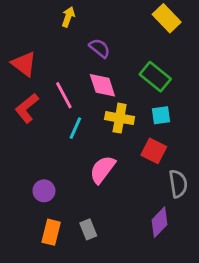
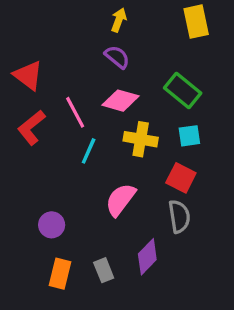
yellow arrow: (68, 17) -> (119, 20), moved
yellow rectangle: (167, 18) -> (196, 22), turned 32
pink diamond: (102, 85) -> (120, 101), turned -56
gray semicircle: (178, 184) -> (179, 216), moved
purple diamond: (160, 222) -> (147, 257), moved

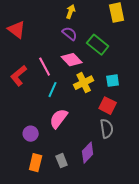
red triangle: (28, 75) -> (17, 30), moved
green rectangle: (183, 90) -> (98, 45), moved
pink diamond: (120, 101) -> (72, 60), turned 30
yellow cross: (141, 139) -> (84, 83), turned -36
pink semicircle: (120, 200) -> (59, 119), moved

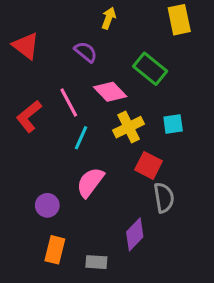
purple semicircle: (70, 34) -> (86, 52), moved
red square: (108, 106) -> (149, 165), moved
gray rectangle: (62, 161) -> (96, 262), moved, turned -64

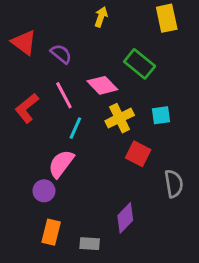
purple semicircle: (86, 52) -> (61, 54), moved
pink semicircle: (90, 182) -> (61, 164), moved
gray semicircle: (164, 198) -> (174, 184), moved

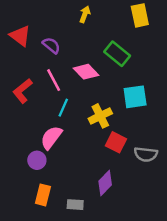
cyan square: (161, 115) -> (135, 97), size x1.5
yellow cross: (120, 118) -> (100, 116), moved
red square: (138, 154) -> (116, 142), moved
gray semicircle: (174, 184) -> (146, 154), turned 105

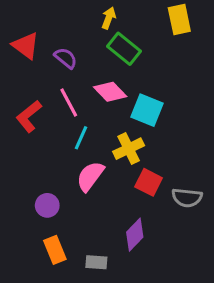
green rectangle: (117, 54) -> (124, 49), moved
cyan square: (135, 97) -> (147, 110), moved, turned 30
pink semicircle: (51, 138) -> (90, 176), moved
orange rectangle: (43, 195) -> (55, 250), turned -36

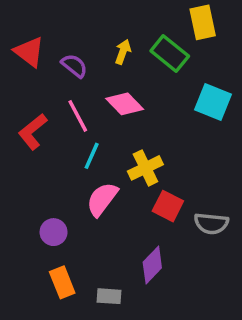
yellow arrow: (109, 18) -> (123, 52), moved
green rectangle: (124, 49) -> (170, 54), moved
cyan square: (147, 110) -> (213, 102), moved

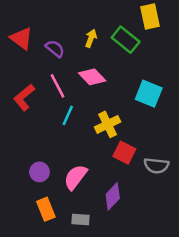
cyan square: (213, 102) -> (149, 94), moved
pink semicircle: (102, 199) -> (75, 177), moved

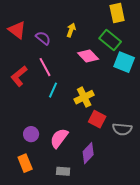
green rectangle: (126, 40) -> (110, 40), moved
pink diamond: (92, 77) -> (88, 56), moved
cyan square: (149, 94) -> (124, 62), moved
orange rectangle: (46, 209) -> (25, 163), moved

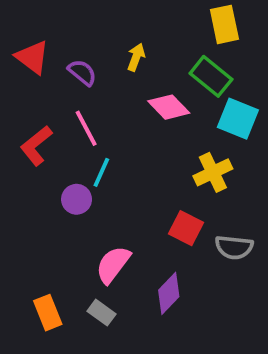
yellow cross: (84, 97) -> (213, 172), moved
purple circle: (31, 134) -> (77, 199), moved
gray rectangle: (63, 171) -> (101, 313), moved, turned 32

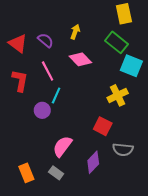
red triangle: (32, 57) -> (18, 43), moved
pink diamond: (169, 107) -> (80, 59), moved
red L-shape: (36, 145) -> (20, 81), turned 140
gray semicircle: (234, 247) -> (123, 150), moved

